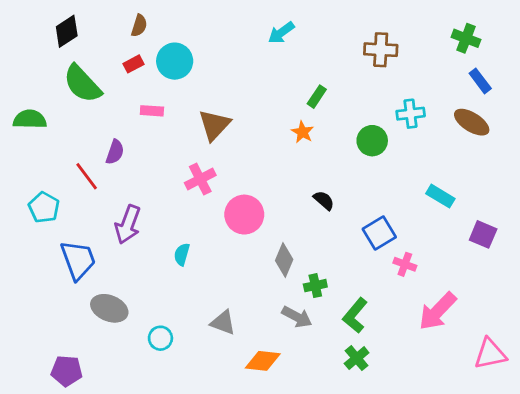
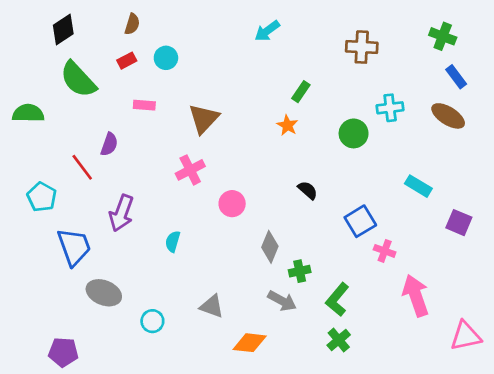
cyan circle: (175, 61) -> (166, 58), size x0.7
pink circle: (244, 215) -> (232, 204), size x0.7
pink arrow: (438, 311) -> (416, 295), turned 117

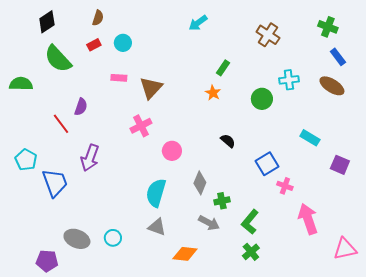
brown cross: (362, 47) -> (268, 35), turned 30
pink rectangle: (144, 105) -> (119, 78), moved
cyan pentagon: (42, 197) -> (26, 160), moved
cyan semicircle: (173, 241) -> (156, 193), moved, size x1.8
gray ellipse: (104, 293) -> (77, 239), moved

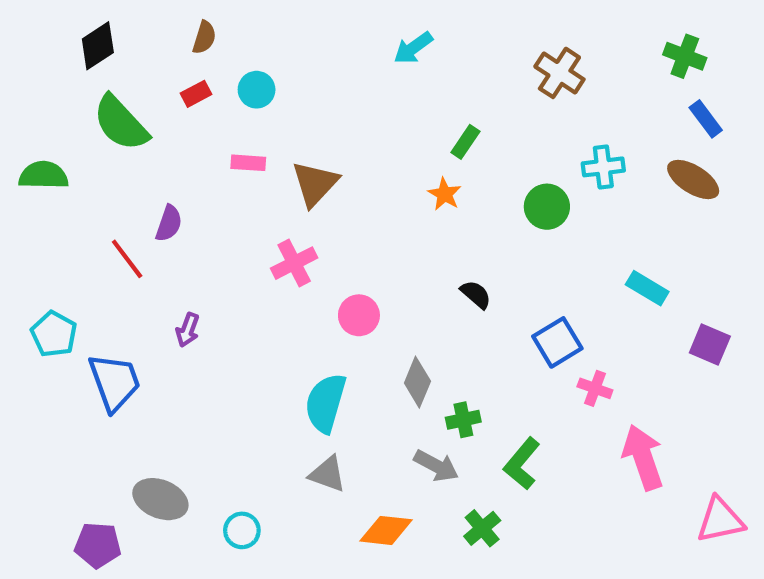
purple arrow: (90, 158) -> (188, 330), size x0.6
cyan circle: (113, 238) -> (242, 530), moved
green cross: (251, 252) -> (482, 528), moved

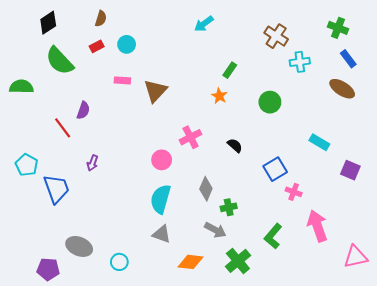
cyan cross: (603, 167) -> (300, 62), moved
pink cross: (294, 263) -> (191, 137), moved
pink circle: (359, 315) -> (162, 160), moved
green L-shape: (522, 464) -> (273, 236), moved
green cross: (482, 528) -> (238, 261), size x1.4

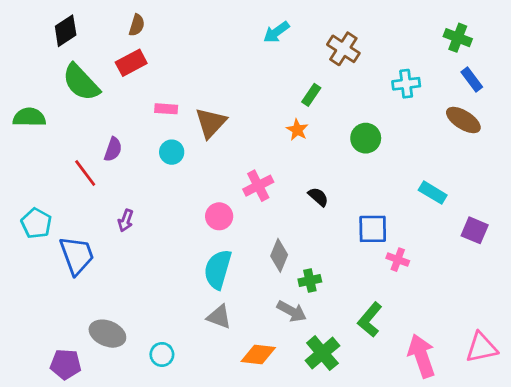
brown cross: (276, 36) -> (343, 49), moved
cyan circle: (127, 44) -> (172, 152), moved
red rectangle: (97, 46) -> (131, 63), size x1.5
blue square: (275, 169) -> (373, 229), turned 30
pink arrow: (317, 226) -> (422, 356), moved

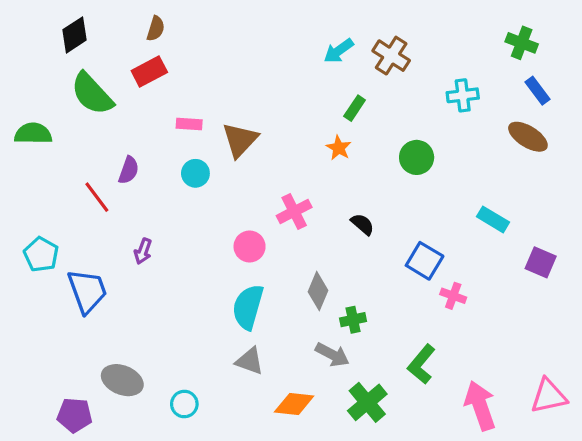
cyan arrow: (276, 32) -> (339, 51), moved
blue square: (373, 229) -> (425, 261), turned 32

